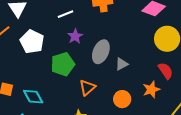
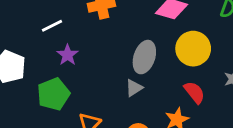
gray ellipse: (101, 52) -> (144, 57), moved

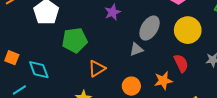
purple star: (68, 55) -> (113, 12), moved

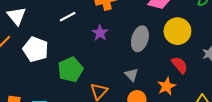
gray triangle: (136, 49) -> (131, 75), moved, turned -40

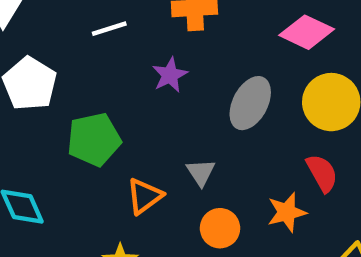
gray triangle: (131, 75) -> (201, 172), moved

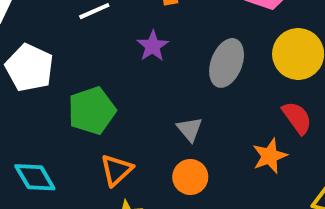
orange triangle: (145, 196) -> (116, 170), moved
orange circle: (220, 228) -> (190, 177), moved

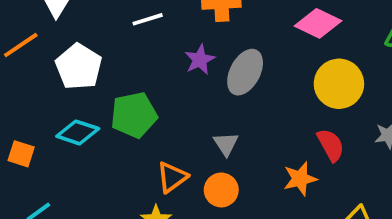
gray ellipse: (227, 63) -> (245, 72), moved
orange triangle: (116, 170) -> (172, 177), moved
cyan diamond: (35, 177) -> (78, 132), moved, turned -48

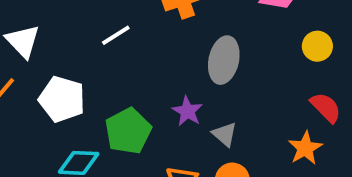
purple star: (200, 60) -> (187, 111), moved
yellow circle: (339, 84) -> (317, 46), size x0.6

